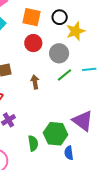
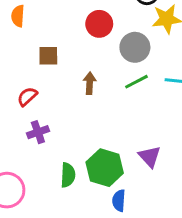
purple triangle: (83, 121) -> (150, 157), size x0.7

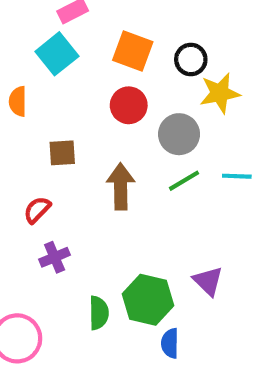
brown arrow: (90, 83) -> (121, 187), size x1.5

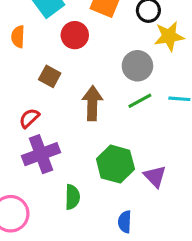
red circle: (129, 105) -> (75, 35), moved
brown square: (62, 153) -> (50, 76), turned 30
purple cross: (55, 257) -> (41, 154), size x1.6
green hexagon: (148, 300) -> (115, 164), moved

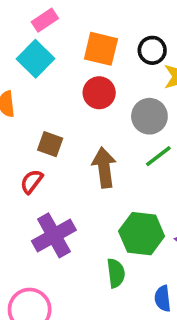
red circle: (75, 35) -> (99, 93), moved
red semicircle: (29, 118) -> (32, 182), moved
green semicircle: (72, 197) -> (116, 273), moved

